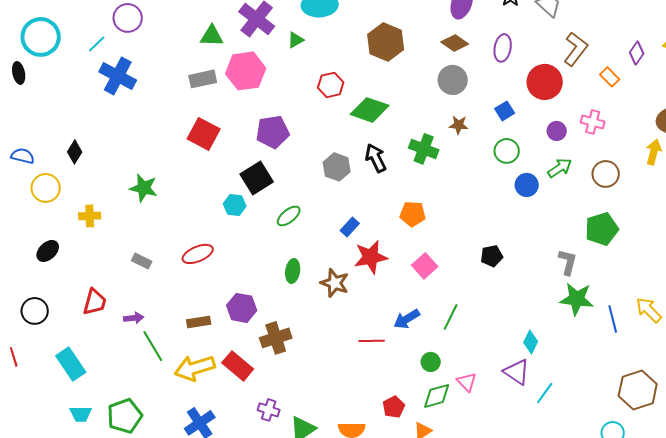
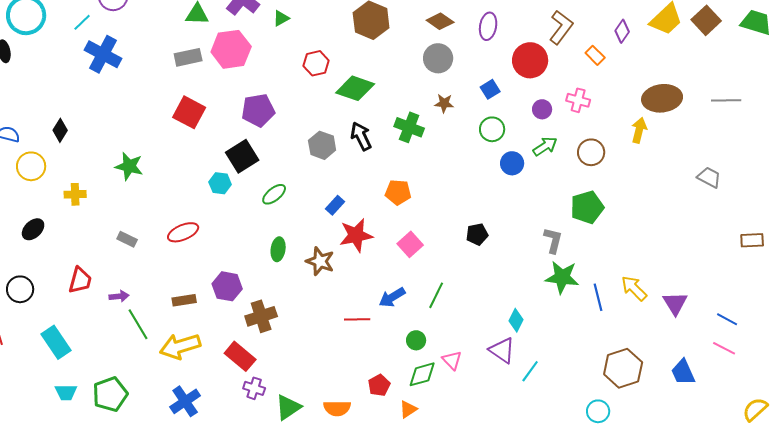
red rectangle: (238, 366) -> (240, 356), moved

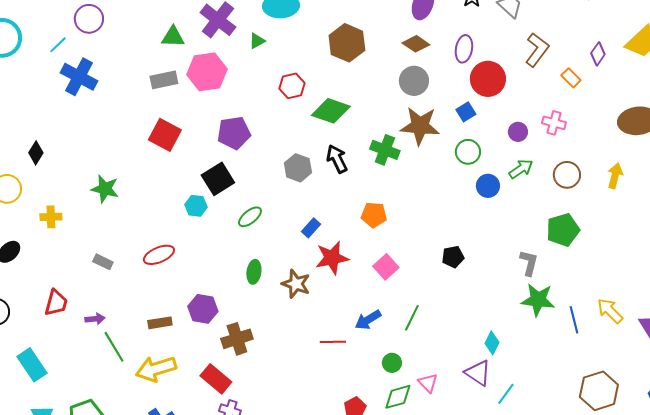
red circle: (530, 60) -> (488, 79), moved
brown star: (444, 103) -> (420, 126), size x2.0
yellow arrow: (639, 130) -> (615, 176), moved

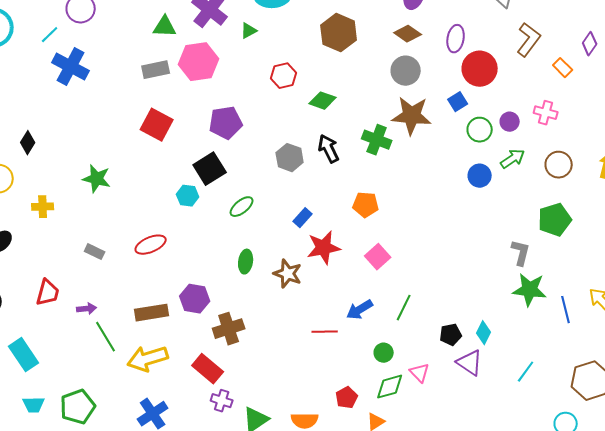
green diamond: (331, 111) -> (323, 101), size x0.7
green circle: (468, 152) -> (480, 130), moved
black pentagon: (453, 257) -> (451, 335), moved
brown rectangle: (160, 323) -> (152, 313), size x1.4
cyan line: (506, 394) -> (526, 372), moved

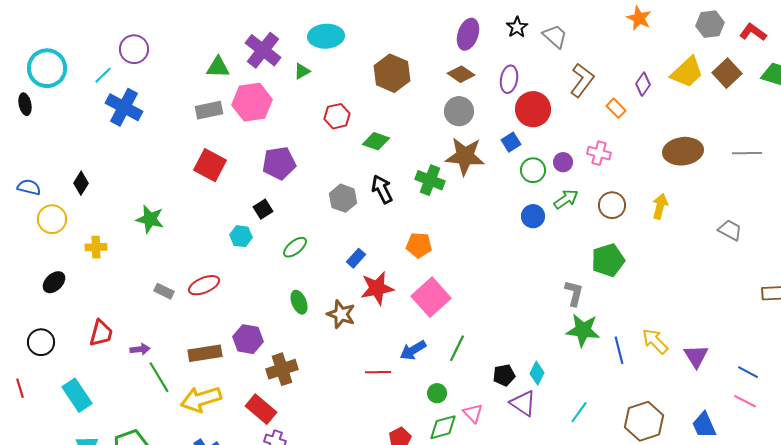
black square: (210, 169) -> (263, 209), size x0.6
gray rectangle: (95, 252) -> (164, 291), moved
pink square: (378, 257) -> (431, 297), size x1.5
green ellipse: (246, 262) -> (299, 302), turned -30

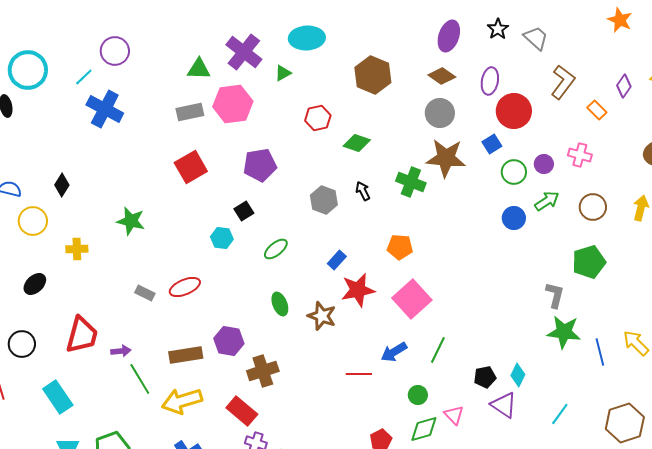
red square: (210, 165) -> (191, 167), turned 32
black arrow: (382, 189) -> (363, 191), size x0.7
red trapezoid: (101, 333) -> (82, 335), size x1.4

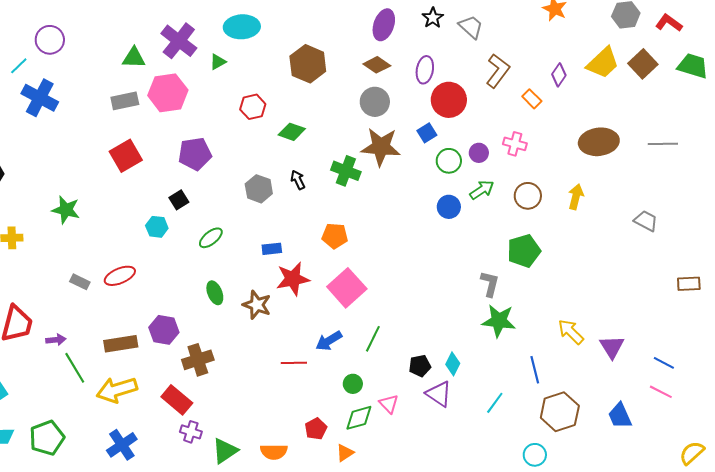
blue rectangle: (337, 260) -> (272, 249), turned 42
blue line: (600, 352) -> (535, 370), moved

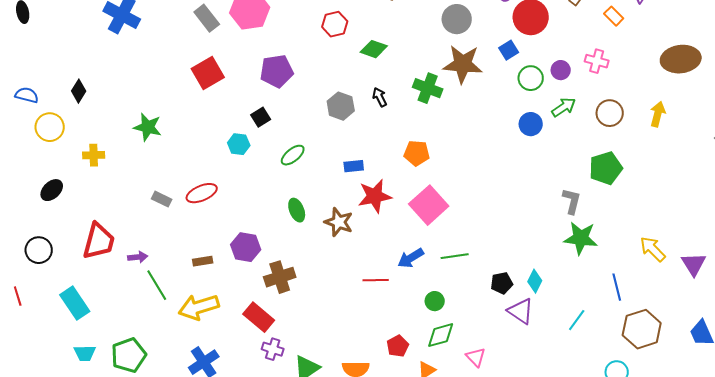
gray rectangle: (125, 101) -> (207, 18), turned 64
green line: (373, 339) -> (455, 256), turned 56
brown rectangle: (121, 344) -> (203, 261), size x0.6
pink triangle: (389, 404) -> (476, 357), moved

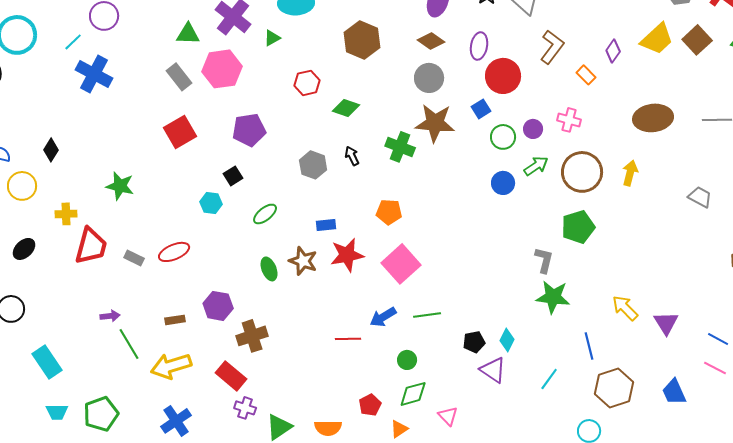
brown circle: (610, 113) -> (582, 172), size x1.5
brown star: (339, 222) -> (303, 261), moved
red trapezoid: (99, 241) -> (91, 246), moved

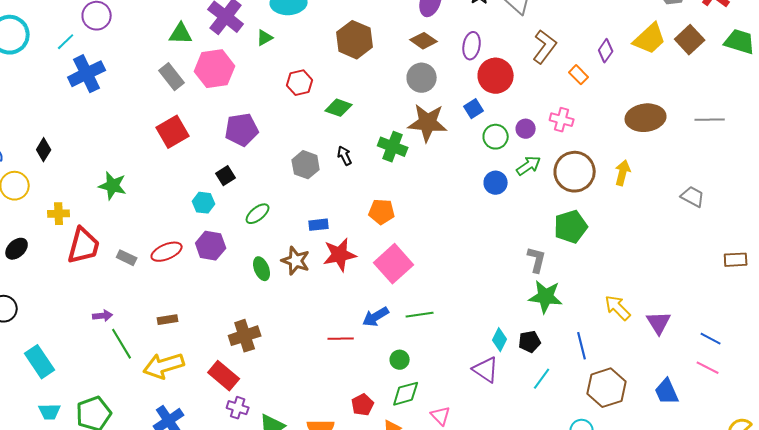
blue cross: (94, 74) -> (87, 74), turned 36
purple hexagon: (218, 306) -> (211, 246), moved
black pentagon: (474, 342) -> (530, 342), moved

